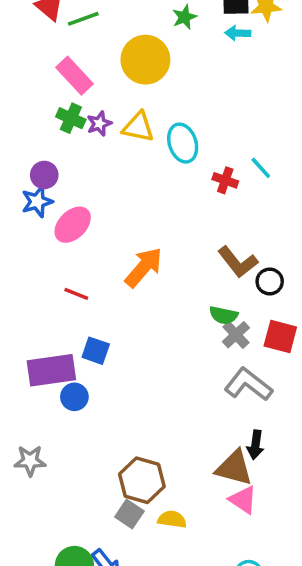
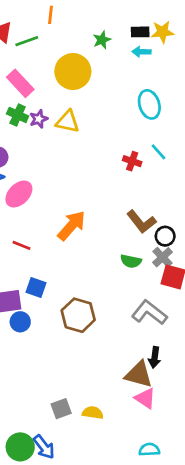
cyan ellipse: (183, 143) -> (149, 104), moved
gray cross: (236, 335) -> (162, 257), moved
brown hexagon: (142, 480) -> (78, 315), moved
gray square: (129, 514) -> (61, 409), turned 36

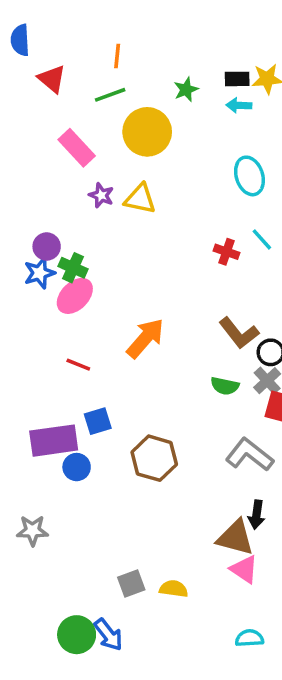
green line: (27, 41) -> (110, 95), moved
green cross: (18, 115) -> (73, 268), moved
purple star: (39, 119) -> (101, 195), turned -30
blue square: (36, 288) -> (98, 421), turned -36

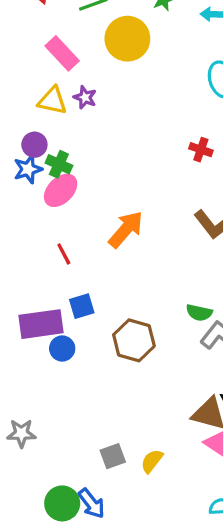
yellow triangle: (140, 199) -> (52, 101), moved
red line: (78, 365) -> (64, 254), turned 40
green semicircle: (225, 386) -> (199, 313), moved
gray star: (32, 531) -> (21, 433), moved
yellow semicircle: (174, 589) -> (152, 461), turned -60

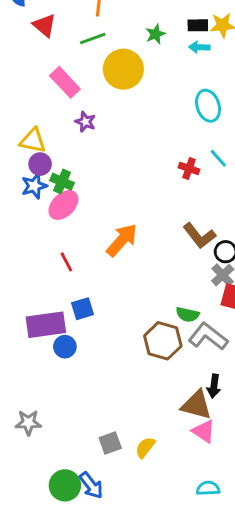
yellow triangle: (52, 101) -> (33, 141), moved
brown hexagon: (134, 340) -> (163, 341), moved

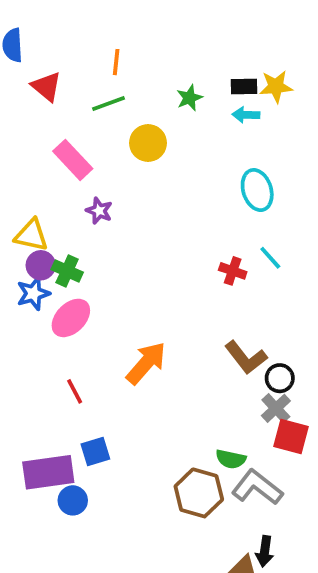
yellow circle: (123, 69) -> (148, 143), size x0.7
green cross: (62, 182) -> (67, 271), moved

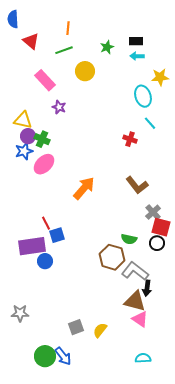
yellow star: (276, 87) -> (160, 77), moved
cyan line: (270, 258) -> (150, 123), moved
black circle: (280, 378) -> (157, 243), moved
red line: (75, 391) -> (46, 223), moved
gray L-shape: (257, 487) -> (135, 271), moved

